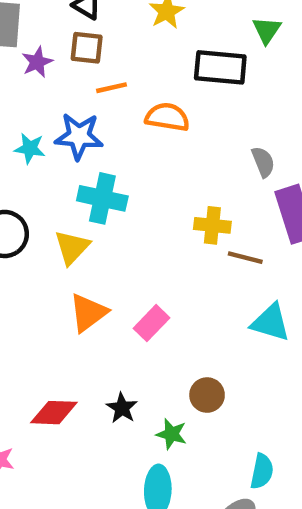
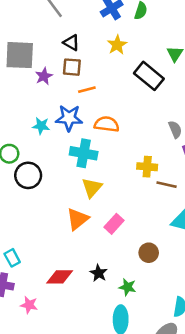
black rectangle: (220, 67) -> (149, 76), turned 36
orange semicircle: (167, 117) -> (107, 124), moved
yellow triangle: (72, 247) -> (92, 188), moved
brown circle: (207, 395) -> (149, 253), moved

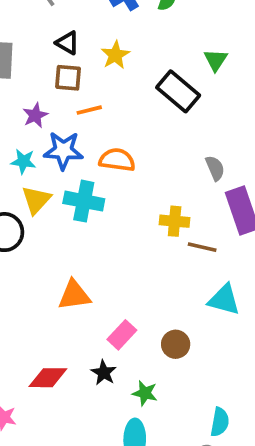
yellow star: (117, 45) -> (115, 55), moved
purple star: (44, 76) -> (35, 115), moved
yellow triangle: (92, 188) -> (36, 200), moved
orange triangle: (78, 219) -> (74, 295), turned 30
pink rectangle: (114, 224) -> (122, 335), moved

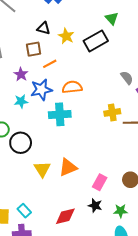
black triangle: (68, 43) -> (44, 28), moved
yellow star: (115, 55) -> (66, 36), moved
black rectangle: (178, 91) -> (96, 41), turned -55
yellow triangle: (36, 200) -> (42, 169), moved

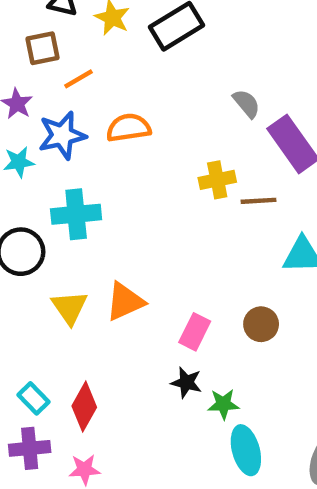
cyan cross: (60, 114) -> (76, 214), moved
green star: (121, 211) -> (223, 404), moved
red diamond: (65, 216) -> (84, 407), moved, turned -45

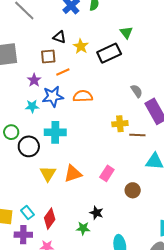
pink rectangle: (195, 332) -> (107, 173), moved
green star: (223, 404) -> (83, 228), moved

